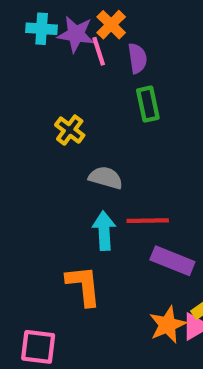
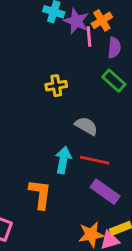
green rectangle: (148, 104) -> (114, 81), turned -50
yellow cross: (70, 130) -> (56, 86), turned 30
gray semicircle: (106, 178) -> (86, 126), moved

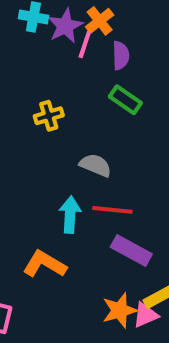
purple star: (76, 21) -> (65, 26), turned 30
pink line: (89, 36) -> (85, 45), turned 30
orange L-shape: (40, 194) -> (45, 264), turned -60

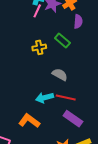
pink line: (85, 45) -> (37, 11), moved
green rectangle: (125, 100) -> (62, 41), moved
cyan arrow: (70, 215) -> (45, 98), turned -114

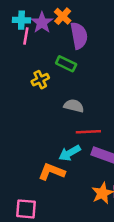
purple semicircle: (78, 21) -> (79, 36), size x1.5
cyan arrow: (45, 98) -> (70, 153), moved

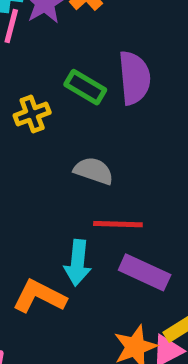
purple semicircle: (79, 36) -> (134, 78), moved
cyan arrow: (70, 153) -> (78, 263), turned -60

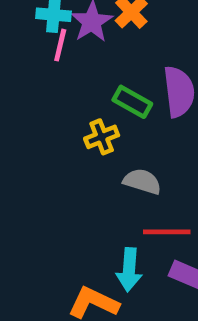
yellow cross: (32, 114) -> (102, 137), moved

